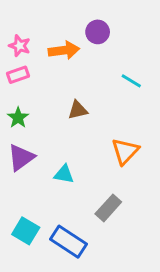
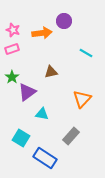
purple triangle: (21, 157) -> (27, 92), moved
cyan square: (26, 231) -> (21, 138), moved

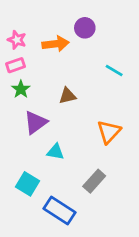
green star: (12, 77) -> (21, 89), moved

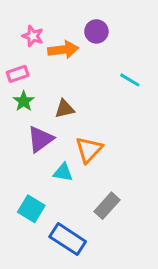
pink star: (17, 40) -> (33, 36), moved
brown triangle: (68, 96) -> (65, 109), moved
orange triangle: (109, 132) -> (89, 150), moved

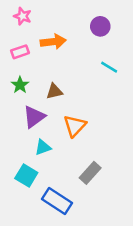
purple circle: (96, 31) -> (100, 26), moved
pink star: (33, 36) -> (23, 16), moved
pink rectangle: (18, 74) -> (20, 52), moved
cyan triangle: (63, 172) -> (43, 147), moved, turned -30

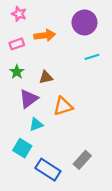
purple circle: (100, 26) -> (84, 22), size x1.5
cyan line: (109, 67) -> (92, 57), turned -48
orange triangle: (75, 126) -> (63, 106), turned 30
gray rectangle: (90, 173) -> (82, 160), moved

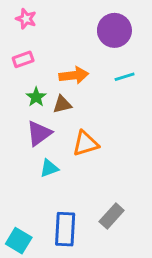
orange arrow: (45, 35) -> (74, 75), moved
green star: (17, 72) -> (36, 97), moved
cyan square: (22, 148) -> (19, 241), moved
blue rectangle: (48, 170) -> (65, 229), turned 60

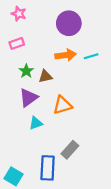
purple circle: (114, 30) -> (69, 23), moved
orange arrow: (74, 75) -> (66, 55), moved
gray rectangle: (112, 216) -> (70, 150), moved

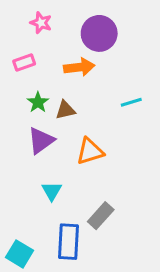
pink star: (19, 14) -> (41, 23), moved
orange arrow: (66, 55) -> (79, 67), moved
cyan line: (91, 56) -> (131, 102), moved
cyan triangle: (36, 123) -> (52, 191), moved, turned -40

